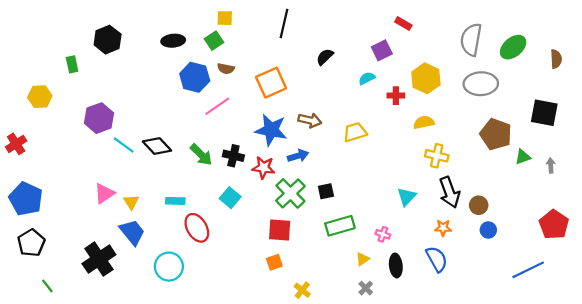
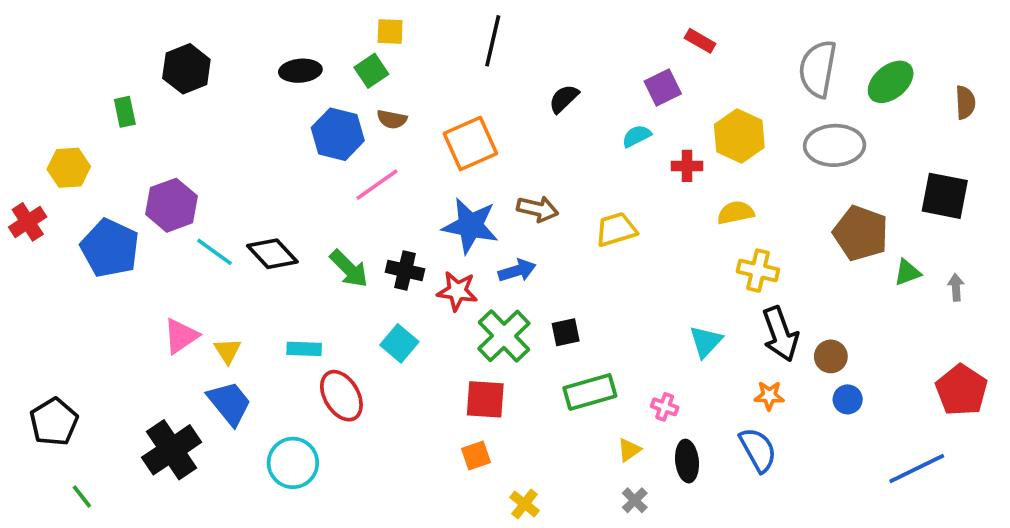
red cross: (16, 144) -> (28, 222), moved
blue pentagon: (26, 199) -> (110, 248), moved

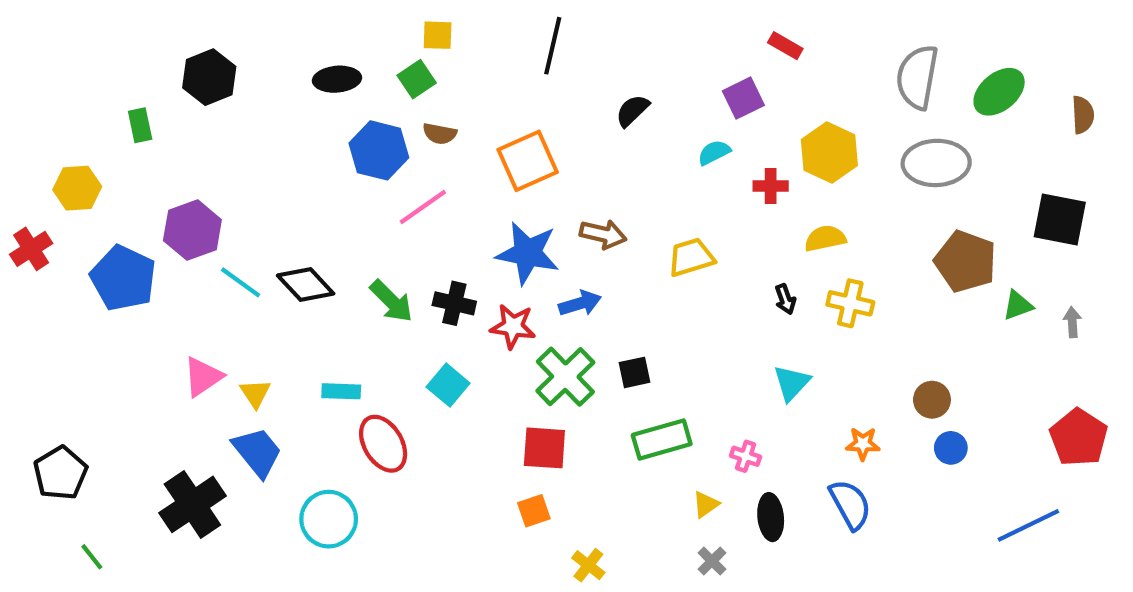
black arrow: (780, 334) -> (785, 299), moved, size x0.5

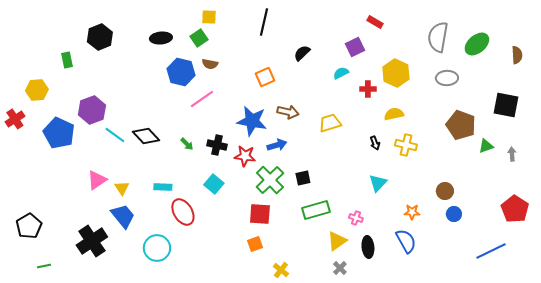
orange square: (528, 161) -> (265, 77), moved, size x0.7
gray ellipse: (936, 163) -> (447, 78), size x0.7
green arrow: (391, 301) -> (187, 144), size x0.6
yellow triangle: (706, 504) -> (337, 241), size x1.5
green line: (92, 557) -> (44, 266), turned -64

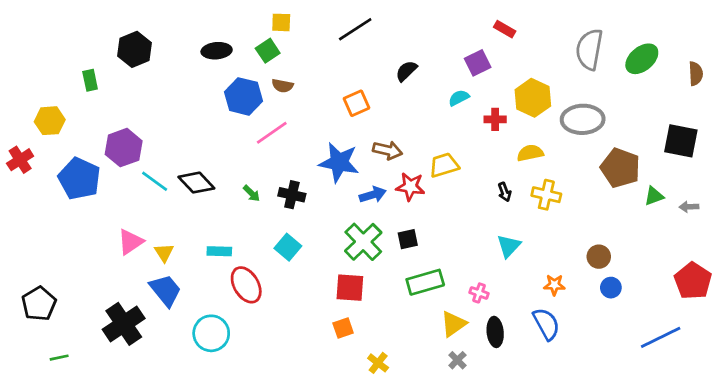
black line: (264, 22) -> (355, 29), turned 44
gray ellipse: (447, 78) -> (583, 119), moved, size x1.4
gray arrow: (512, 154) -> (689, 207), turned -88
red star: (245, 156) -> (410, 187), moved

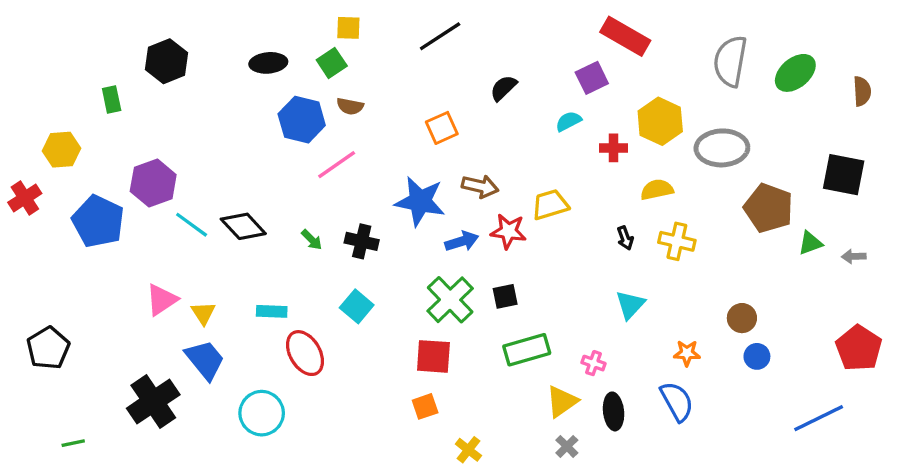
red rectangle: (505, 29) -> (625, 36), size x1.8
black pentagon: (39, 304) -> (48, 348), moved

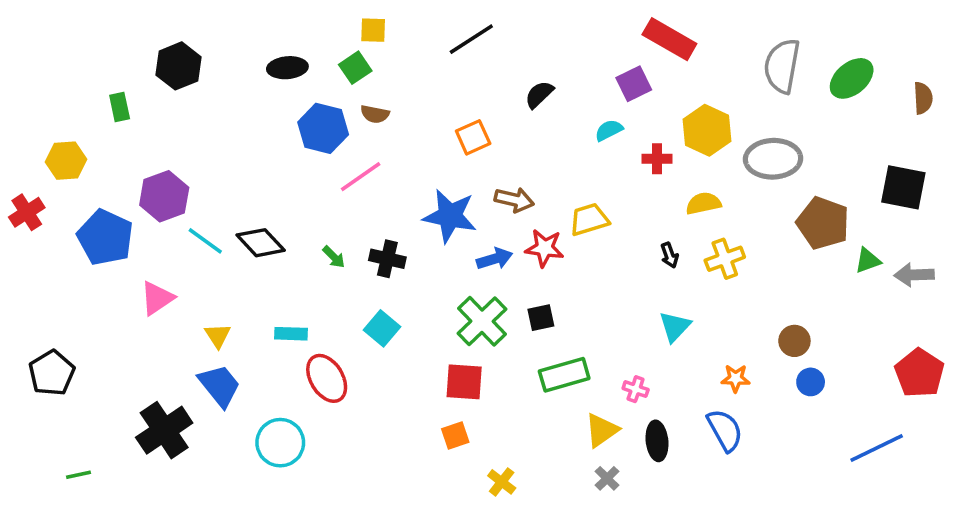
yellow cross: (677, 241) -> (725, 259), turned -33
gray arrow: (854, 256) -> (914, 275), size x1.5
pink triangle: (162, 300) -> (157, 298), moved

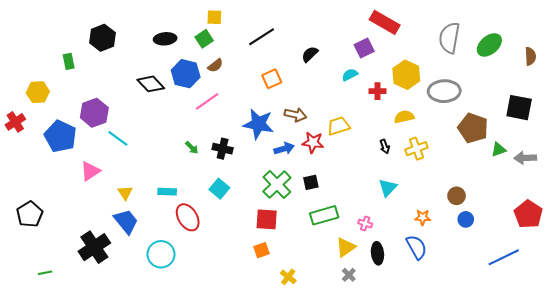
black line: (471, 39) -> (262, 37), moved
brown semicircle: (375, 114) -> (215, 65), turned -49
black diamond: (261, 243) -> (151, 84), moved

